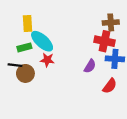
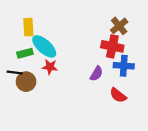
brown cross: (111, 22) -> (119, 26), turned -35
red semicircle: (110, 86) -> (118, 95), turned 91

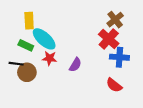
red cross: (112, 46) -> (109, 39), turned 30
green rectangle: (25, 53) -> (26, 45), turned 40
purple semicircle: (96, 74) -> (75, 65), moved

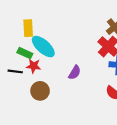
red star: (49, 58) -> (34, 66), moved
brown circle: (27, 72) -> (40, 91), moved

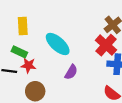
cyan ellipse: (43, 47) -> (58, 44), moved

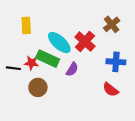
red cross: (106, 45) -> (85, 42), moved
green rectangle: (19, 52) -> (48, 59), moved, size x1.5

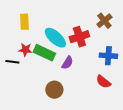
red cross: (85, 42) -> (79, 37), turned 30
red star: (32, 63) -> (25, 50), moved
brown circle: (38, 87) -> (54, 90), moved

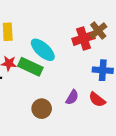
red cross: (79, 37) -> (84, 38), moved
purple semicircle: (67, 63) -> (72, 97), moved

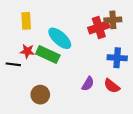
brown cross: (98, 31) -> (113, 20), turned 35
brown circle: (42, 109) -> (40, 95), moved

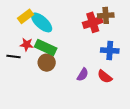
yellow rectangle: (26, 21) -> (26, 16), turned 56
cyan ellipse: (60, 38) -> (42, 22), moved
brown circle: (40, 95) -> (47, 63), moved

